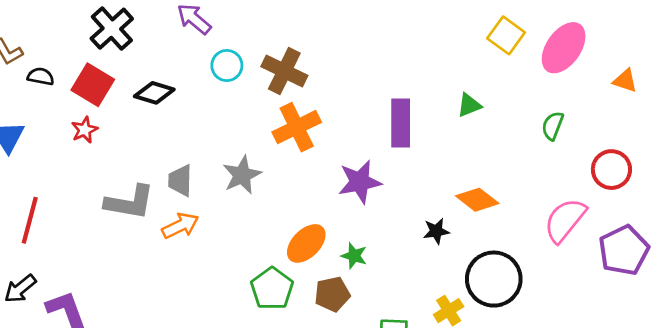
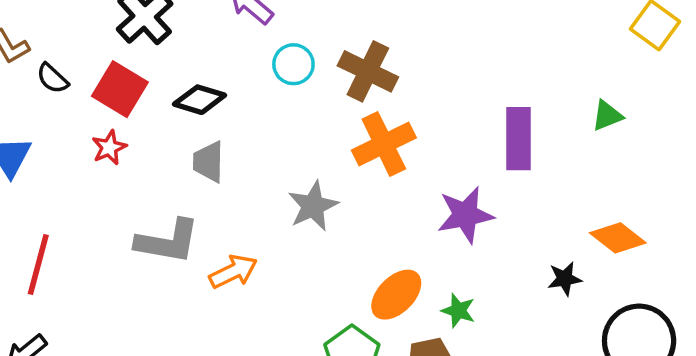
black semicircle: (41, 76) -> (52, 78), turned -148
gray trapezoid: (180, 180) -> (208, 162), moved

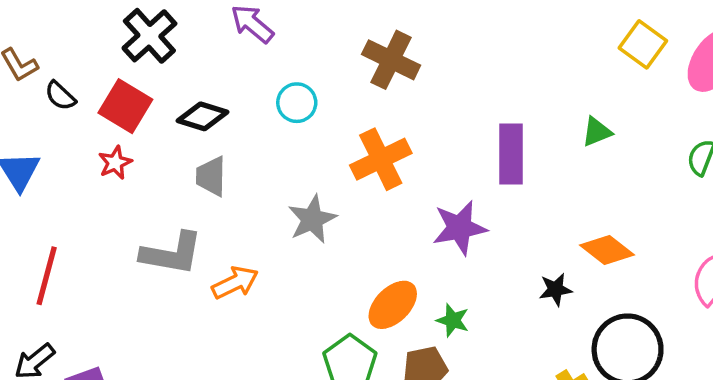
cyan circle: (293, 64) -> (297, 103), moved
brown cross: (368, 71) -> (391, 60), moved

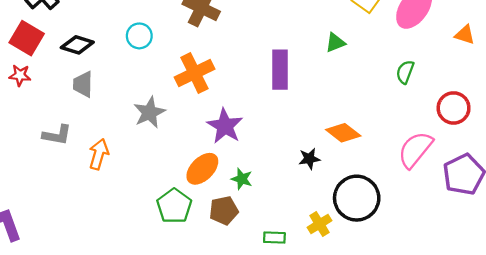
green triangle: (597, 132) -> (335, 43), moved
red star: (115, 163) -> (20, 75), turned 30
purple star: (460, 228) -> (225, 126), moved, turned -30
gray L-shape: (172, 253) -> (57, 135), size x0.7
orange arrow: (235, 283) -> (99, 154), turned -48

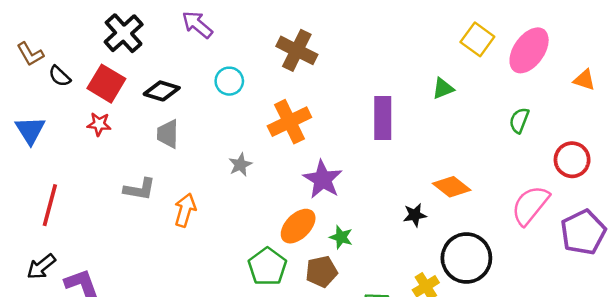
gray star: (149, 112) -> (240, 165), size x0.7

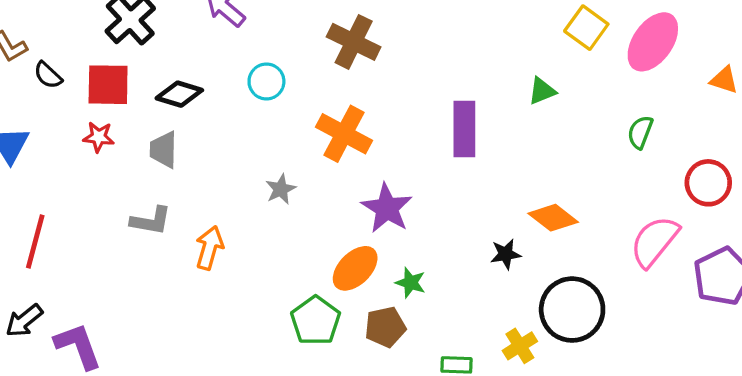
red square: (106, 84) -> (108, 85), turned -30
orange cross: (289, 122) -> (344, 134), turned -36
gray trapezoid: (168, 134) -> (164, 150), moved

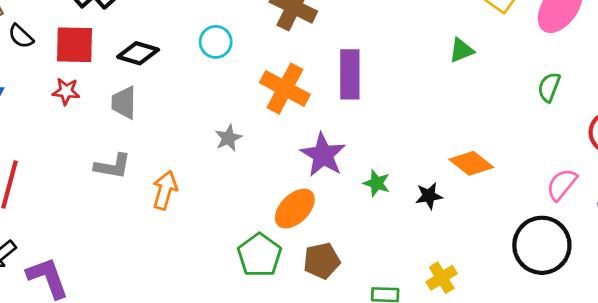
purple rectangle: (464, 129) -> (350, 74), moved
pink semicircle: (654, 241) -> (562, 185), size x0.7
green star: (411, 283) -> (377, 183), moved
black circle: (572, 310) -> (542, 245), moved

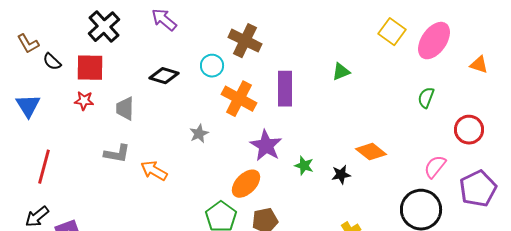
cyan circle: (216, 42) -> (212, 66), moved
green triangle: (461, 50) -> (341, 72), moved
black diamond: (138, 53) -> (164, 76), moved
orange arrow: (165, 190) -> (154, 171), turned -76

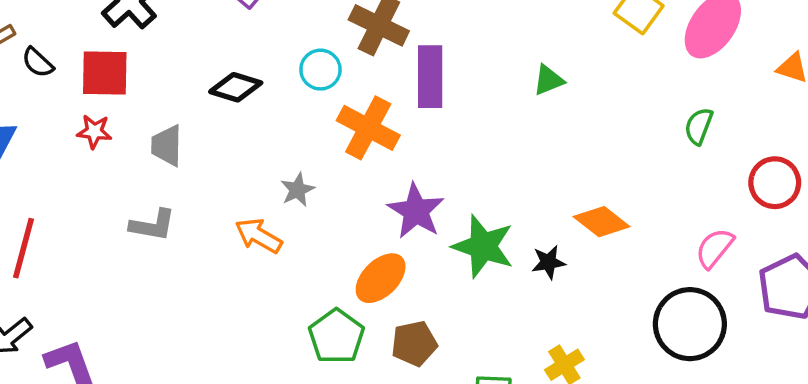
purple rectangle: (285, 89) -> (430, 77), moved
green star: (304, 166) -> (483, 246), size x1.8
orange arrow: (154, 171) -> (259, 236), moved

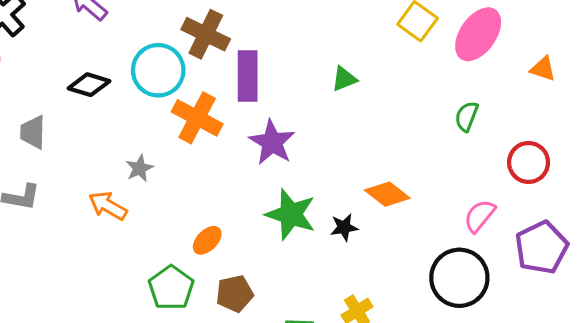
cyan circle: (320, 70) -> (158, 70), size x1.6
purple star: (416, 211) -> (272, 142), moved
orange ellipse: (381, 278) -> (207, 240), size x0.7

